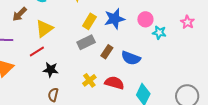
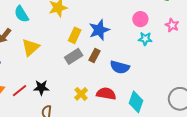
pink circle: (145, 19) -> (140, 19), moved
red line: (37, 51) -> (19, 91), moved
brown rectangle: (107, 52) -> (95, 55), moved

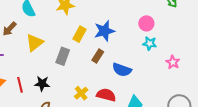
pink star: (172, 25) -> (173, 62), moved
gray rectangle: (74, 56) -> (63, 56), moved, turned -42
red line: (19, 91) -> (20, 85), turned -70

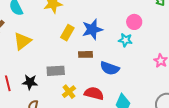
cyan star: (150, 43) -> (125, 40), moved
gray rectangle: (63, 56) -> (56, 71), moved, turned 66
brown rectangle: (98, 56) -> (86, 54), turned 56

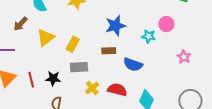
pink circle: (134, 22) -> (166, 24), moved
yellow rectangle: (67, 33) -> (73, 44), moved

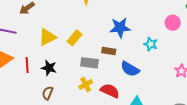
pink circle: (166, 24) -> (173, 23), moved
yellow triangle: (46, 38) -> (47, 37), moved
gray rectangle: (79, 67) -> (89, 63), moved

